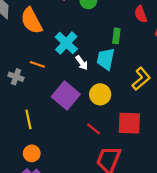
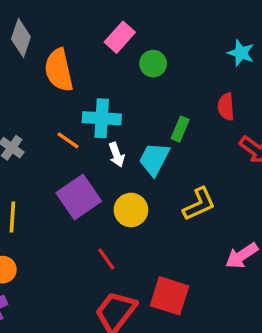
cyan cross: (66, 43) -> (102, 118), turned 35
orange line: (37, 64) -> (68, 140), moved
red square: (129, 123) -> (169, 296), moved

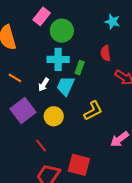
green circle: (153, 64) -> (62, 31), size x1.5
cyan cross: (102, 118) -> (58, 59), moved
white arrow: (117, 155) -> (44, 85), turned 56

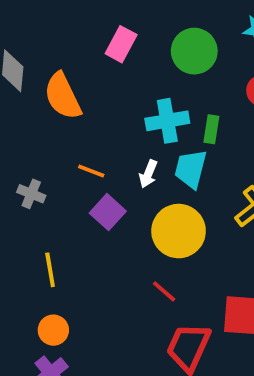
green circle: (62, 31) -> (194, 51), moved
purple square: (23, 110) -> (108, 212), moved, size x0.7
yellow circle: (54, 116) -> (179, 231), size x1.4

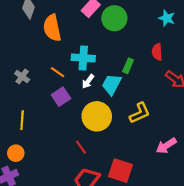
green circle: (194, 51) -> (114, 18), moved
cyan cross: (167, 121) -> (83, 58), moved

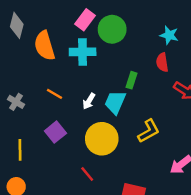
cyan star: (167, 18) -> (169, 35), moved
cyan cross: (83, 58) -> (83, 52), moved
purple square: (61, 97) -> (55, 132), moved

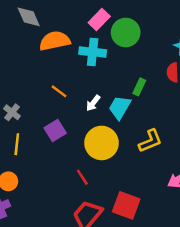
gray diamond: (17, 25) -> (29, 17), turned -45
orange semicircle: (45, 46) -> (55, 41), turned 88
gray cross: (16, 102) -> (12, 112), moved

